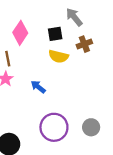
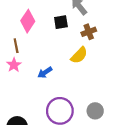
yellow semicircle: (58, 56) -> (79, 55), moved, turned -60
blue arrow: (38, 87) -> (45, 72), turned -72

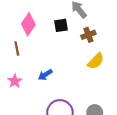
yellow semicircle: (79, 55) -> (96, 61), moved
pink star: (14, 65) -> (15, 81), moved

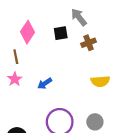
yellow semicircle: (96, 61) -> (100, 81), moved, turned 42
pink star: (15, 81) -> (15, 79), moved

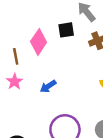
pink diamond: (28, 32) -> (39, 42), moved

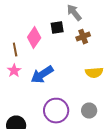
blue arrow: (48, 86) -> (42, 75), size x1.6

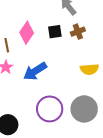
black square: (57, 28) -> (55, 32), moved
gray circle: (89, 111) -> (84, 109), size x1.6

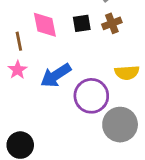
pink diamond: (27, 33) -> (45, 25), turned -45
purple circle: (50, 109) -> (91, 96), moved

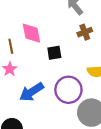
black square: (82, 23) -> (54, 53), moved
blue arrow: (56, 75) -> (31, 92), moved

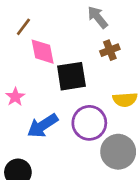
brown line: (11, 46) -> (23, 27), moved, turned 48
black square: (54, 53) -> (71, 76), size x1.6

